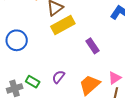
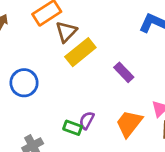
green rectangle: (33, 82) -> (73, 128), moved

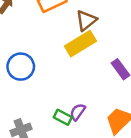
brown triangle: (66, 32) -> (86, 20), moved

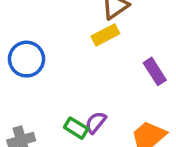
yellow rectangle: (80, 44) -> (105, 35), size x0.7

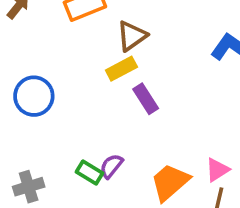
purple rectangle: (155, 71) -> (146, 99), moved

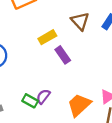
brown triangle: (132, 36) -> (80, 21), moved, turned -36

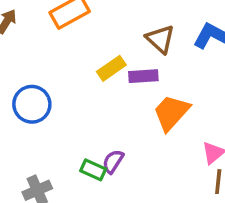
purple rectangle: (63, 55) -> (143, 76), moved, turned -54
orange trapezoid: (79, 105) -> (171, 113), moved

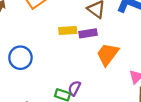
yellow rectangle: (111, 68) -> (68, 30), turned 36

